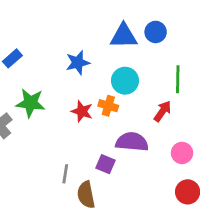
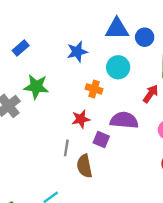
blue circle: (156, 32) -> (145, 37), moved
orange cross: (108, 106) -> (94, 89), moved
red star: (82, 111) -> (81, 119), moved, turned -30

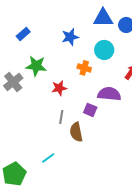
red star: (81, 119) -> (59, 88), moved

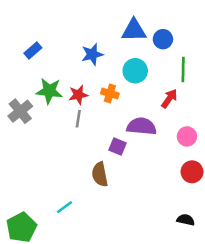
red star: (59, 88) -> (78, 95), moved
gray line: (61, 117) -> (78, 119), moved

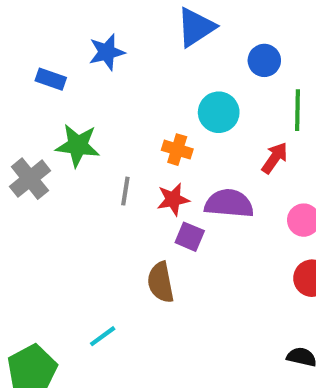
blue triangle: (134, 30) -> (196, 27), moved, turned -32
blue rectangle: (33, 51) -> (51, 79), turned 60
blue star: (92, 54) -> (107, 52), moved
red star: (78, 95) -> (173, 199), moved

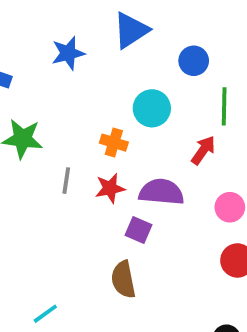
blue star: (107, 52) -> (68, 53), moved
purple square: (190, 237) -> (139, 230), moved
brown semicircle: (161, 282) -> (123, 279), moved

